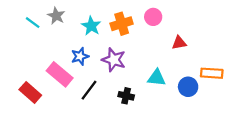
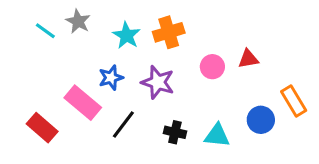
pink circle: (153, 17) -> (212, 67), moved
orange rectangle: (212, 73) -> (294, 101), turned 55
cyan triangle: (157, 78) -> (217, 135), moved

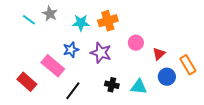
cyan star: (127, 35) -> (81, 23), turned -30
red triangle: (248, 59) -> (159, 54), moved, turned -32
black line: (123, 124) -> (73, 91), moved

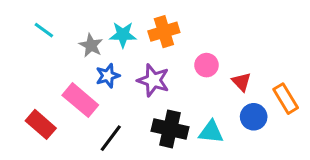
gray star: (50, 14) -> (91, 45), moved
red triangle: (159, 54) -> (241, 82), turned -32
black cross: (112, 85) -> (170, 129), size x1.6

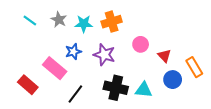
gray star: (91, 45) -> (59, 20), moved

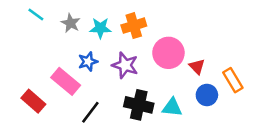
cyan line: (30, 21) -> (36, 14), moved
pink circle: (141, 44) -> (168, 53), size x1.6

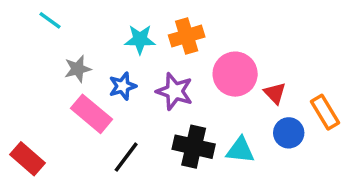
gray star: (71, 23) -> (78, 69), moved, turned 30
red rectangle: (33, 101) -> (28, 159), moved

